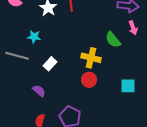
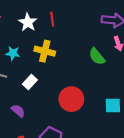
yellow cross: (91, 58) -> (45, 51), moved
red circle: (89, 80) -> (71, 99), size x1.5

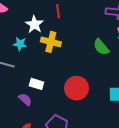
white star: (28, 22) -> (34, 24), moved
white rectangle: (30, 82) -> (36, 84), moved, turned 64

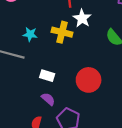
white star: (34, 24) -> (82, 18), moved
purple semicircle: (25, 99) -> (48, 99), moved

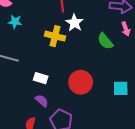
cyan star: (30, 34) -> (15, 22), moved

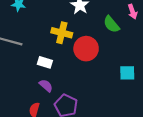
yellow cross: (55, 36) -> (62, 33), moved
red circle: (81, 82) -> (86, 49), moved

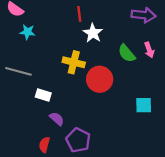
pink arrow: (133, 12) -> (149, 50), moved
white rectangle: (45, 62) -> (43, 95), moved

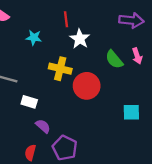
cyan star: (27, 32) -> (34, 38), moved

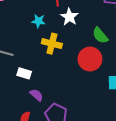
cyan star: (34, 38) -> (39, 21), moved
red circle: (87, 86) -> (90, 59), moved

